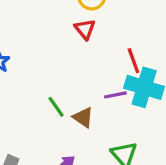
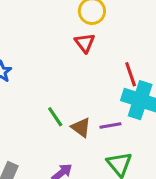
purple line: (115, 95) -> (110, 126), moved

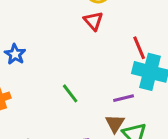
brown triangle: (81, 128) -> (115, 123), moved, turned 30

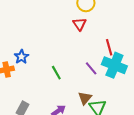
blue star: (15, 54) -> (21, 57), moved
purple line: (124, 98) -> (91, 68), moved, turned 56

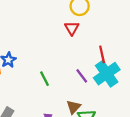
cyan cross: (114, 65) -> (107, 74), turned 30

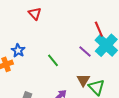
red triangle: (72, 28) -> (35, 14), moved

